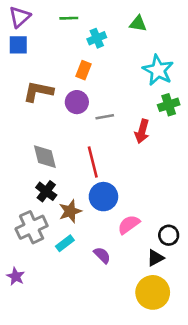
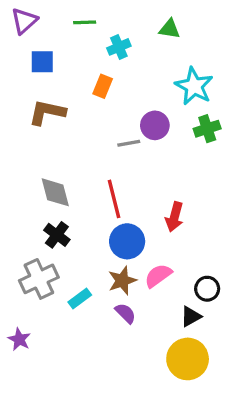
blue square: (18, 45) -> (42, 62), moved
purple circle: (77, 102) -> (155, 125), moved
red arrow: (142, 131) -> (174, 217), moved
brown star: (70, 211) -> (122, 281), moved

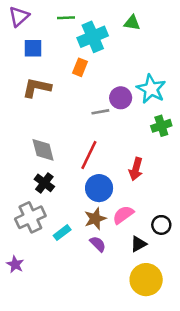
cyan cross: (119, 47) -> (93, 37), size x1.6
cyan star: (194, 86) -> (151, 89), moved
green cross: (207, 129) -> (161, 126), moved
red line: (114, 199) -> (89, 155), turned 40
black triangle: (191, 316) -> (138, 244), moved

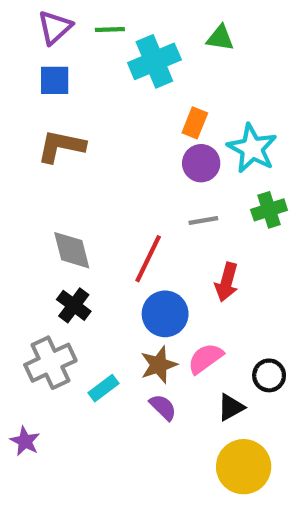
purple triangle: (19, 16) -> (55, 27), moved
orange rectangle: (80, 67) -> (195, 123), moved
gray line: (100, 112) -> (203, 220), moved

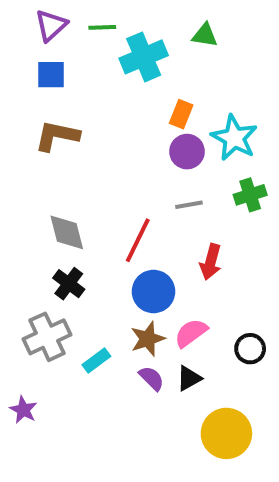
black triangle: (231, 407) -> (189, 378), moved

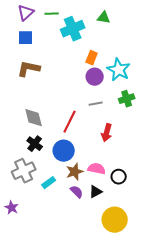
blue circle: (153, 292) -> (64, 151), moved
pink semicircle: (191, 333) -> (97, 169), turned 48
black circle: (250, 349) -> (119, 177), moved

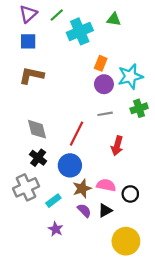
green line: (52, 14) -> (57, 15), turned -40
cyan star: (119, 70) -> (130, 76), turned 30
purple star: (12, 208) -> (56, 229), moved

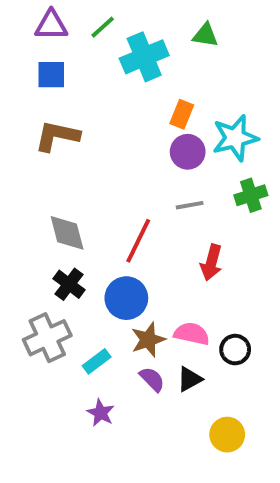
purple triangle: (28, 14) -> (51, 25), turned 42
yellow circle: (126, 241) -> (227, 435), size x0.7

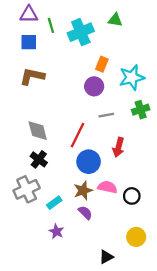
green line: (103, 27) -> (51, 25), moved, turned -64
purple circle: (188, 152) -> (94, 86), moved
blue circle: (126, 298) -> (89, 162), moved
black triangle: (190, 379) -> (106, 257), moved
yellow circle: (227, 435) -> (136, 237), moved

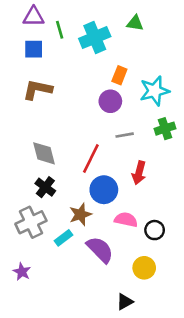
brown star: (83, 190) -> (80, 214), moved
purple semicircle: (85, 213) -> (100, 250), size x1.6
purple star: (56, 231) -> (22, 272), moved
yellow circle: (136, 237) -> (144, 268), moved

